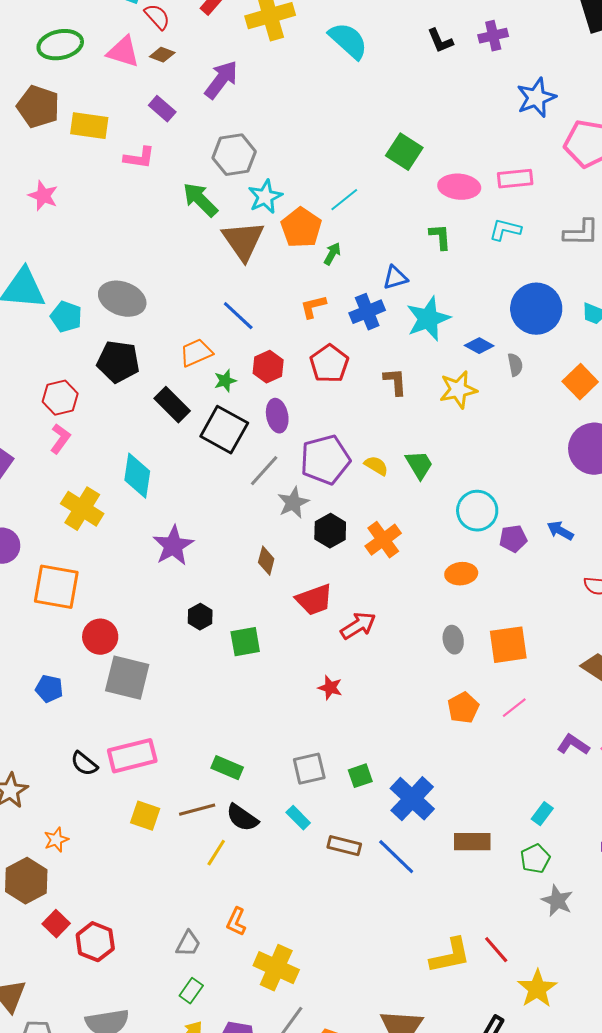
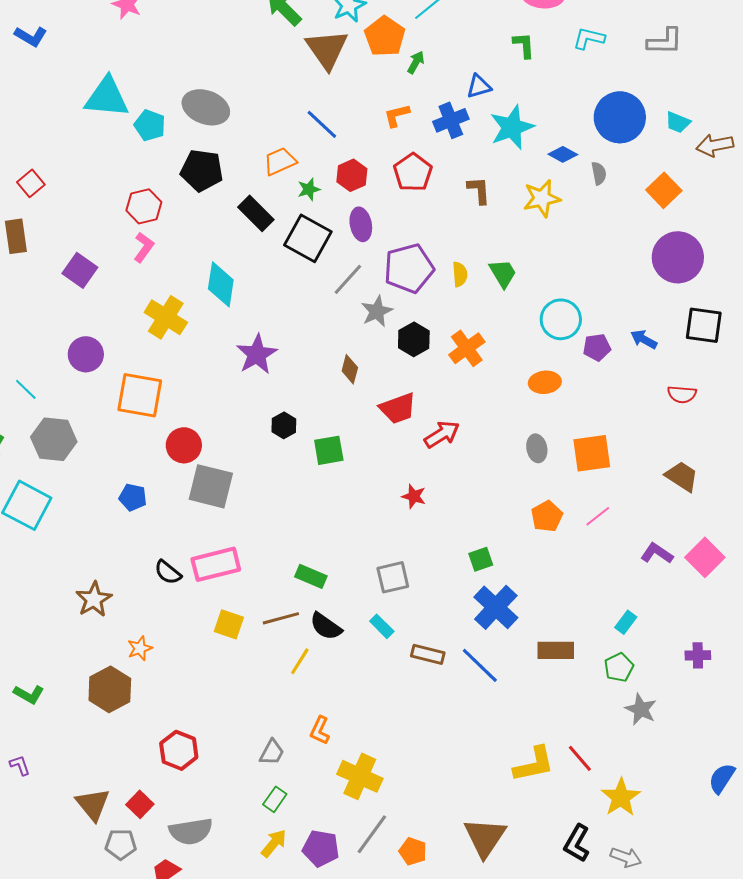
yellow semicircle: (376, 466) -> (460, 274), turned 55
green square: (360, 776) -> (481, 559), moved
red square: (56, 924) -> (140, 804), moved

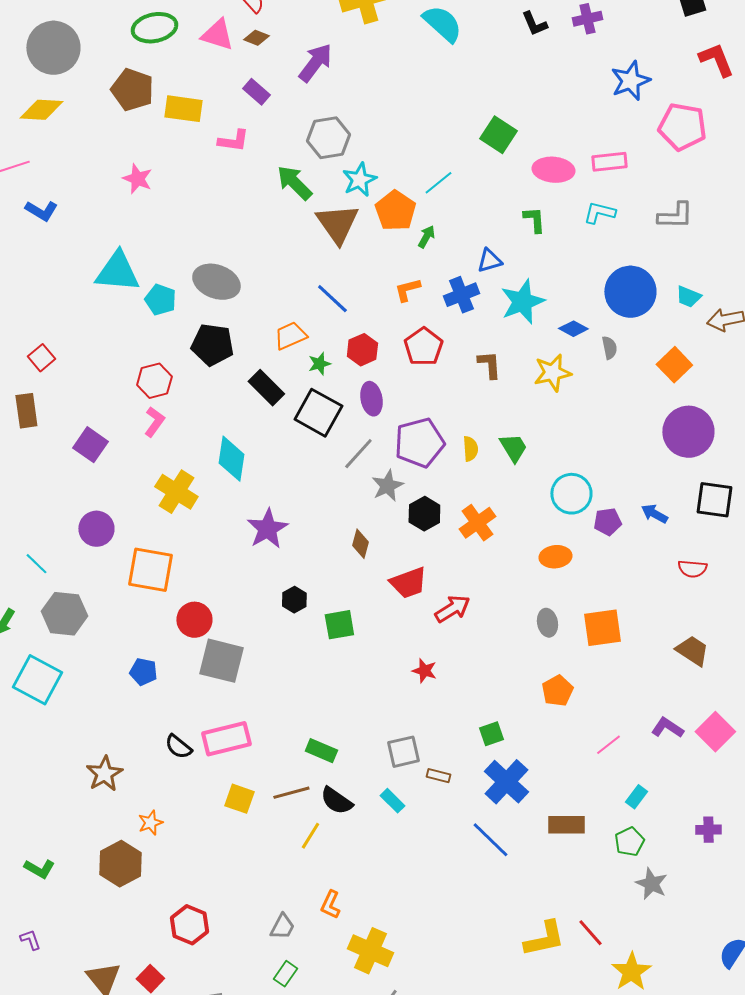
pink line: (598, 516) -> (608, 745), moved
brown rectangle: (428, 654) -> (438, 776), moved, size x0.7

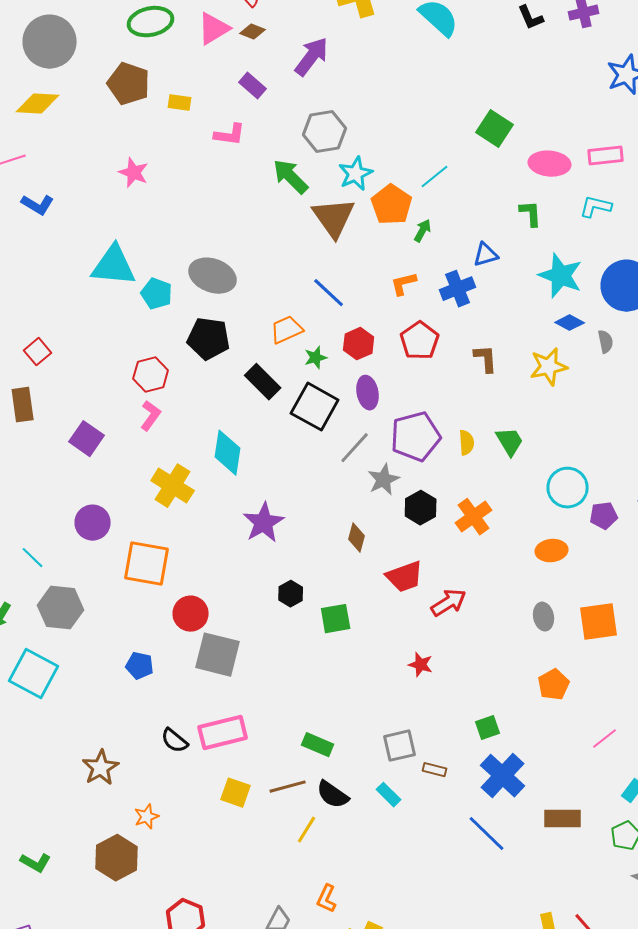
pink triangle: (217, 35) -> (214, 29), turned -48
yellow rectangle: (183, 109) -> (180, 103), size x0.6
cyan star: (522, 302) -> (561, 276), moved, turned -30

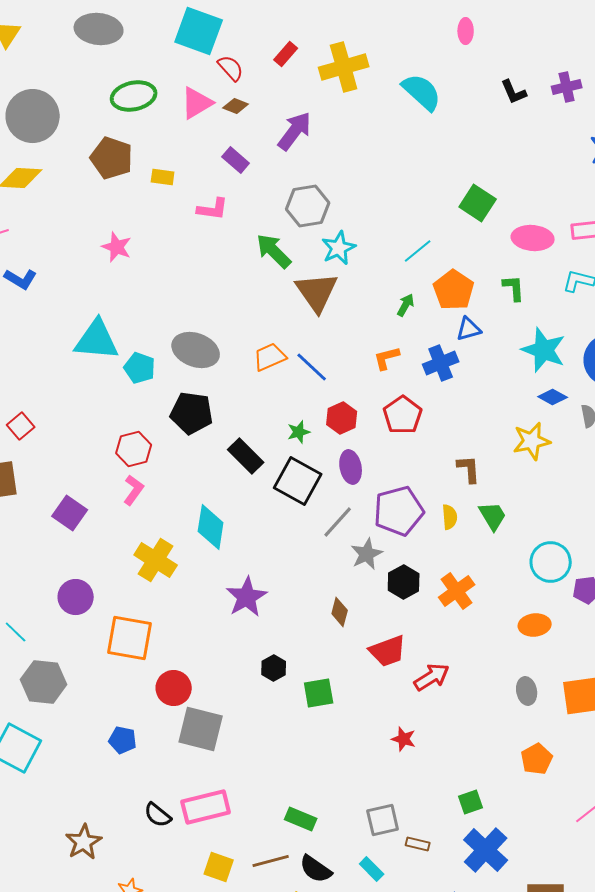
orange pentagon: (392, 205) -> (454, 290), moved
orange trapezoid: (287, 330) -> (270, 357), moved
brown L-shape: (486, 359) -> (469, 469), moved

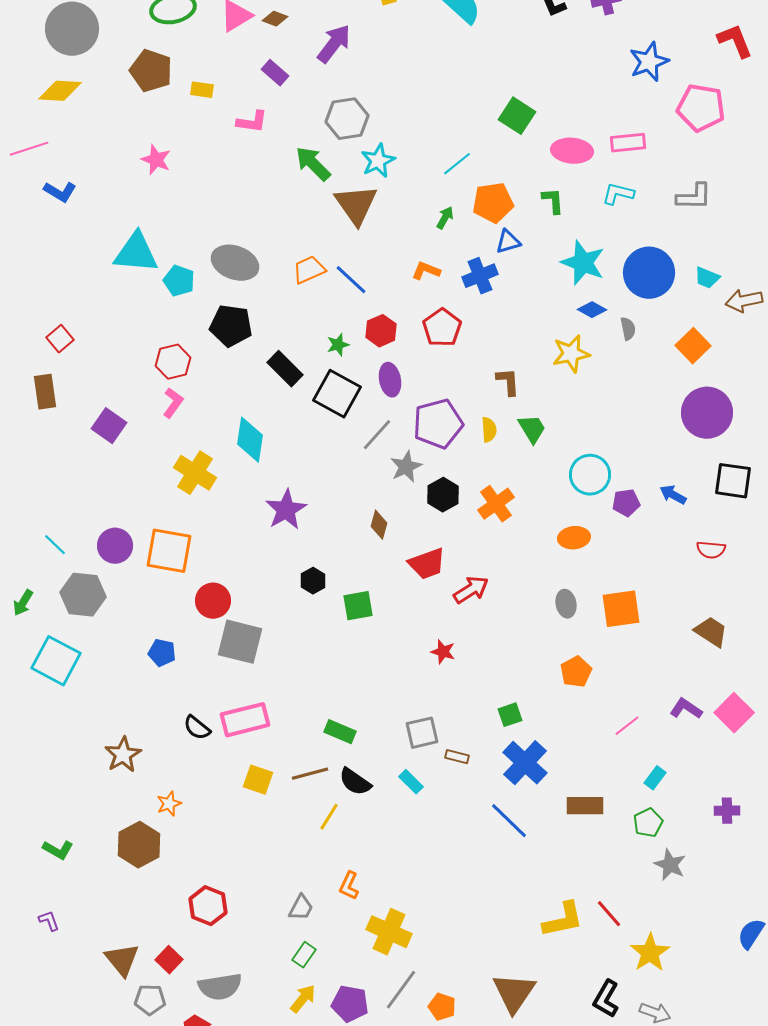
orange pentagon: (454, 290) -> (493, 203), turned 30
orange L-shape: (387, 358) -> (426, 271), turned 36
purple circle: (76, 597) -> (115, 546), moved

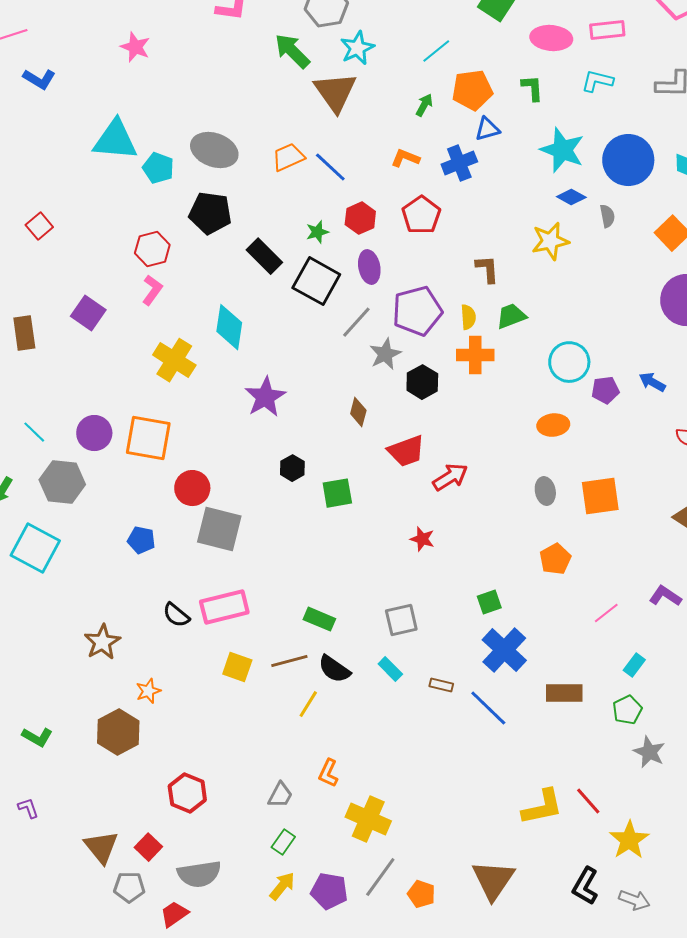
brown rectangle: (45, 392) -> (24, 333), moved
green trapezoid: (532, 429) -> (511, 316), turned -80
orange cross: (496, 504) -> (475, 355), moved, turned 36
brown rectangle: (457, 757) -> (441, 685), moved

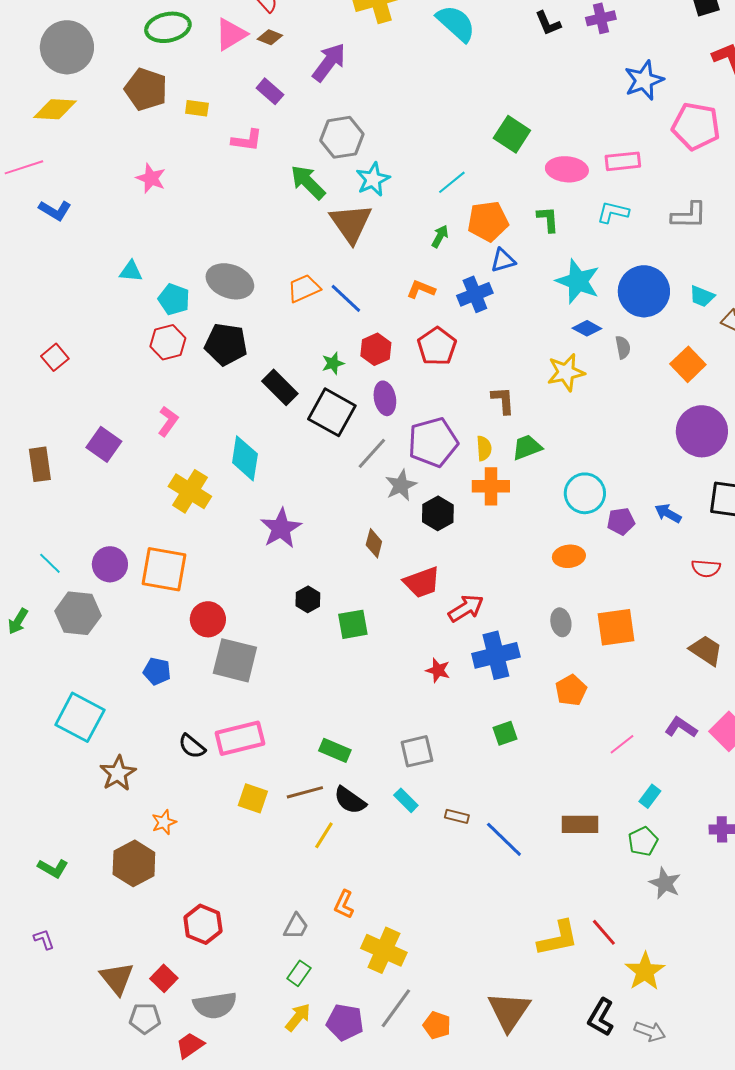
cyan triangle: (115, 140) -> (131, 271), size x0.5
red hexagon: (152, 249) -> (168, 342), moved
cyan square: (35, 548) -> (80, 717), moved
blue cross: (504, 650) -> (496, 655), moved, turned 33

